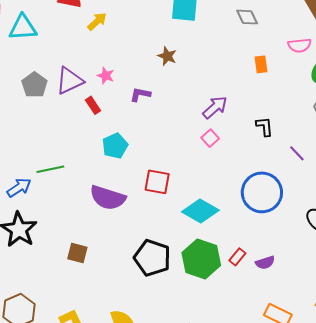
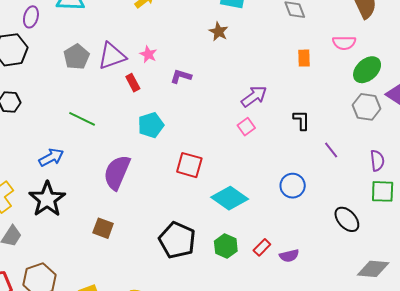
brown star: (167, 56) -> (219, 32), moved
green line: (50, 169) -> (82, 119), moved, turned 32
blue circle: (262, 192) -> (293, 186), size x0.6
purple semicircle: (108, 198) -> (117, 172), moved, turned 90
green hexagon: (201, 259) -> (226, 246), size x0.6

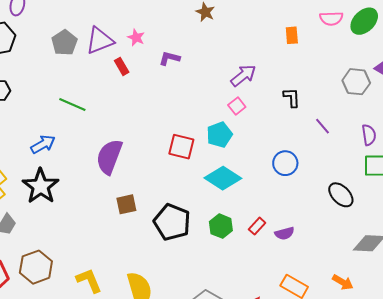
green ellipse: (367, 70) -> (364, 21), moved
cyan pentagon: (151, 125) -> (219, 135), moved
brown square: (103, 228) -> (126, 204), moved, turned -30

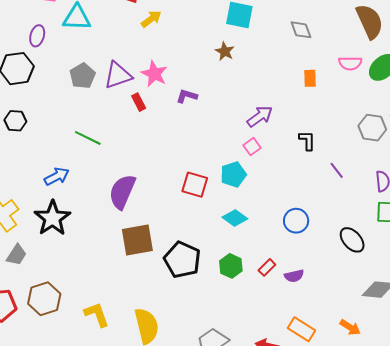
pink star: (136, 38) -> (154, 74), size x1.5
blue circle: (285, 163) -> (296, 221), moved
cyan diamond: (223, 178) -> (235, 218), size x0.7
brown square: (126, 204) -> (137, 240), size x1.6

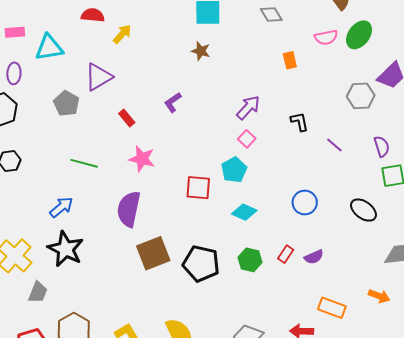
pink star: (154, 74) -> (142, 159), moved
purple triangle: (118, 75) -> (98, 77), moved
purple L-shape: (187, 96) -> (173, 102), turned -40

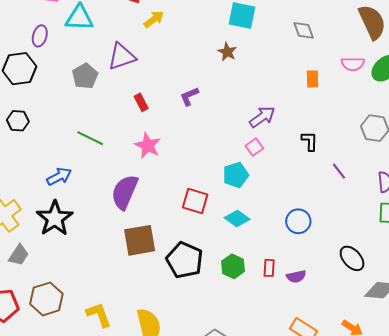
red square: (198, 188) -> (195, 201), moved
black ellipse: (363, 210) -> (352, 258), moved
red rectangle: (286, 254) -> (269, 268), turned -42

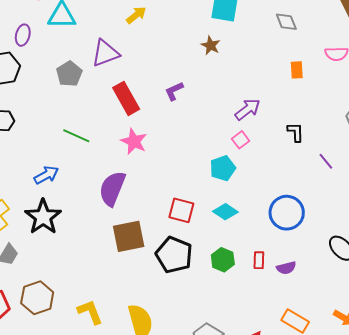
red rectangle: (141, 102) -> (126, 98), size x1.8
red square: (195, 201) -> (181, 210), moved
blue circle: (298, 221) -> (287, 213), size x1.4

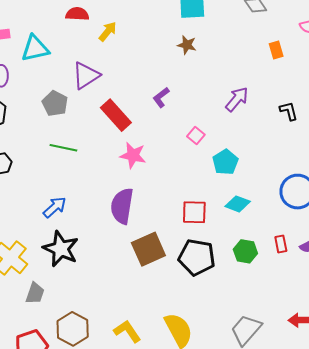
green line: (76, 136) -> (63, 148), moved
pink square: (241, 140) -> (196, 135), moved

